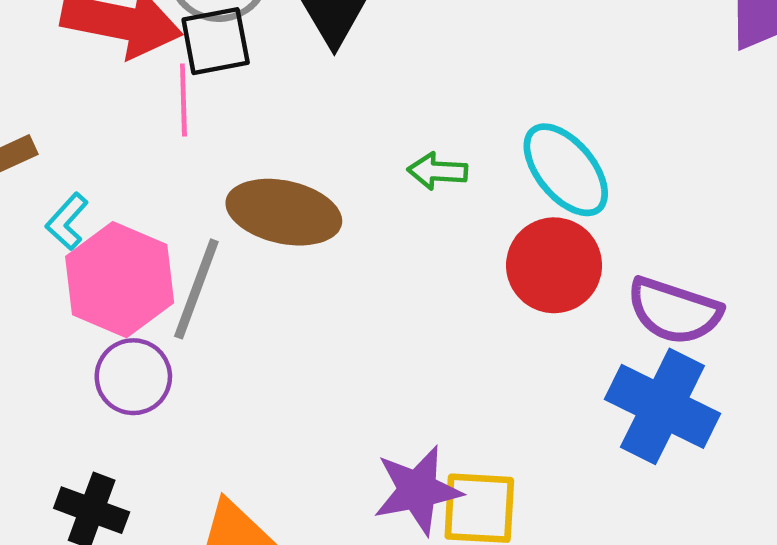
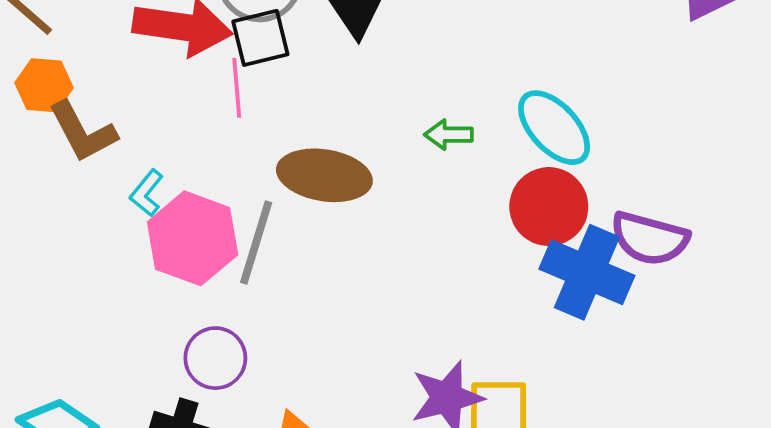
purple circle: (133, 377) -> (215, 358), moved
blue cross: (662, 406) -> (587, 272), moved

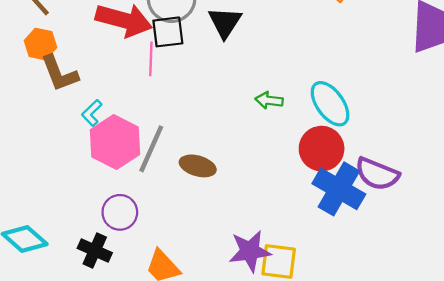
brown ellipse: (324, 175) -> (198, 166), moved, size x0.7

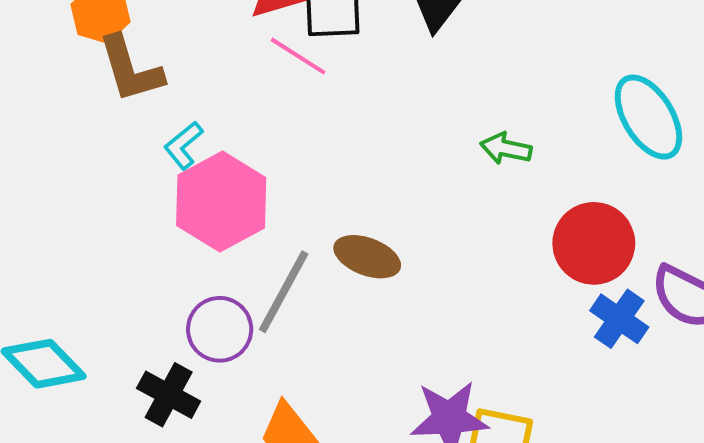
pink line: (151, 59) -> (298, 56), turned -64
cyan ellipse: (330, 104) -> (648, 117), moved
gray line: (151, 149) -> (284, 292), moved
blue cross: (339, 189) -> (619, 319), size x0.6

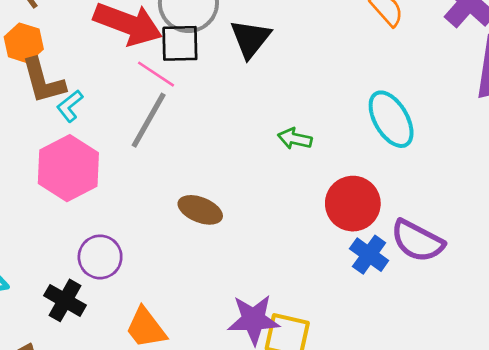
cyan L-shape: (183, 145) -> (70, 106), moved
pink hexagon: (221, 201) -> (68, 168), moved
gray line: (284, 292) -> (149, 120), moved

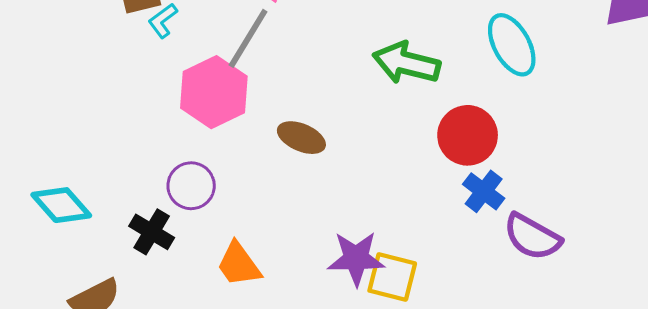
green arrow: (295, 139) -> (406, 63), size x1.8
pink hexagon: (68, 168) -> (214, 92), moved
purple semicircle: (417, 241) -> (532, 237), moved

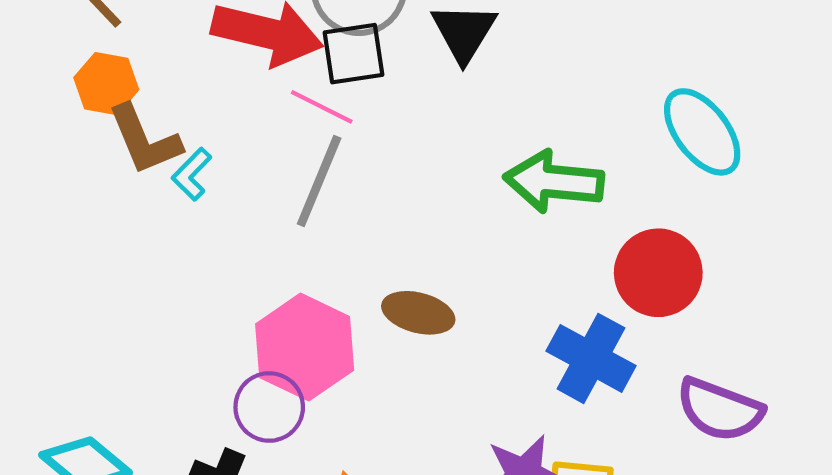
pink hexagon: (214, 92) -> (305, 347), moved
blue cross: (484, 191) -> (591, 358), moved, size x1.4
purple semicircle: (532, 237) -> (720, 410), moved

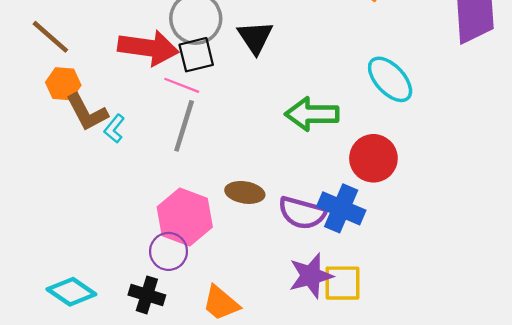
purple semicircle: (720, 410) -> (302, 213), moved

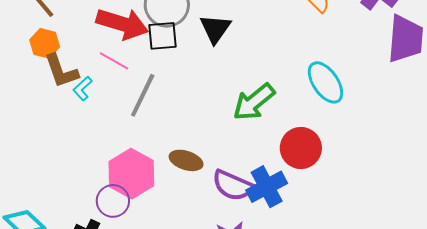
pink line: (182, 85) -> (114, 61), moved
green arrow: (312, 114) -> (254, 102), turned -48
blue cross: (341, 208) -> (267, 187), turned 30

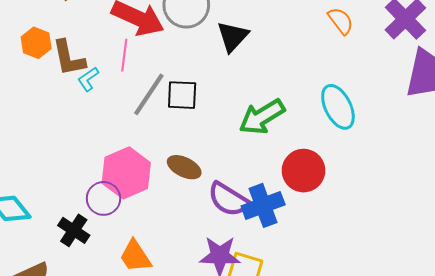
black square: (162, 36) -> (182, 95), moved
orange hexagon: (45, 43) -> (36, 43), moved
pink line: (114, 61) -> (124, 55), turned 60

